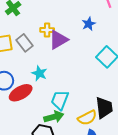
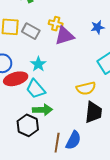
gray rectangle: (24, 43) -> (31, 31), turned -36
cyan trapezoid: (60, 100) -> (36, 89), moved, turned -75
yellow semicircle: (87, 118) -> (86, 88), moved

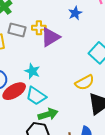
blue star: (98, 27) -> (75, 13), moved
gray rectangle: (31, 31) -> (17, 30), moved

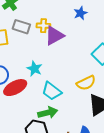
cyan trapezoid: (36, 96) -> (52, 91), moved

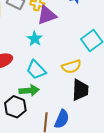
cyan star: (34, 69) -> (35, 39), moved

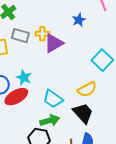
cyan star: (35, 39) -> (24, 77), moved
black trapezoid: (80, 90) -> (83, 113), moved, turned -35

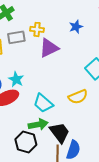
yellow cross: (42, 34) -> (37, 29), moved
gray rectangle: (20, 36) -> (16, 37), turned -30
black trapezoid: (83, 113) -> (60, 133), moved

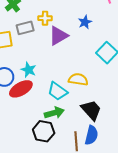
blue star: (76, 27) -> (85, 22), moved
yellow semicircle: (78, 97) -> (78, 79), moved, turned -144
black trapezoid: (60, 133) -> (91, 110), moved

